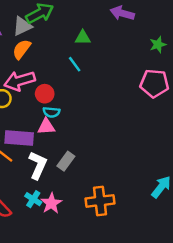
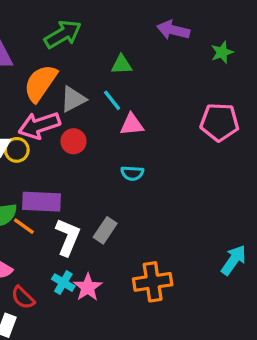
gray triangle: (22, 26) -> (73, 99), moved
green star: (158, 45) -> (222, 52), moved
orange semicircle: (22, 49) -> (41, 83), size x1.4
cyan semicircle: (51, 112) -> (132, 173), moved
pink triangle: (46, 127) -> (132, 125), moved

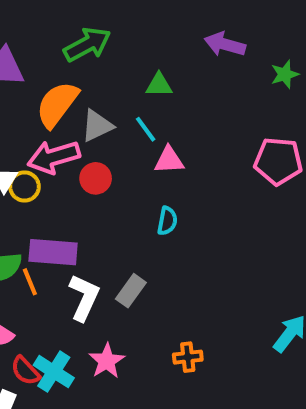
cyan semicircle: (132, 173) -> (167, 221), turned -85
orange line: (24, 226) -> (30, 282), turned 30
orange cross: (153, 282) -> (188, 357), size x0.6
cyan cross: (63, 283) -> (54, 372), moved, size x1.4

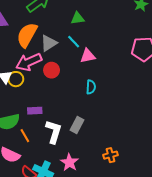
purple rectangle: (53, 252) -> (35, 111), size x0.6
orange line: (30, 282) -> (25, 136), moved

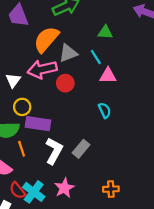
yellow circle: (16, 79) -> (22, 107), moved
cyan semicircle: (91, 87) -> (105, 110), turned -40
purple rectangle: (35, 111) -> (38, 124), size x1.5

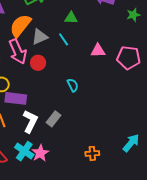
pink arrow: (42, 69) -> (18, 51), turned -100
pink triangle: (108, 76) -> (98, 51), moved
orange cross: (111, 189) -> (92, 153), moved
cyan cross: (34, 192) -> (24, 151), moved

